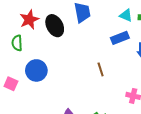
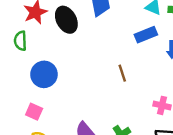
pink square: (11, 84) -> (34, 112), moved

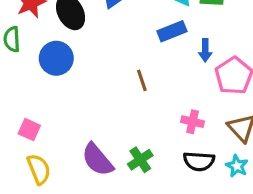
blue circle: (44, 74) -> (56, 58), moved

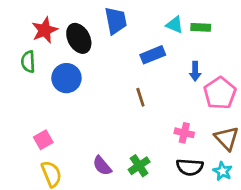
blue rectangle: (172, 31) -> (153, 55), moved
pink square: (29, 130) -> (43, 140), turned 36
purple semicircle: (97, 160) -> (102, 166), size x0.7

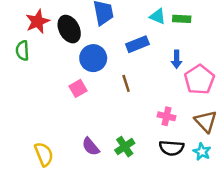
blue circle: (66, 78) -> (93, 58), moved
pink square: (43, 140) -> (78, 88), moved

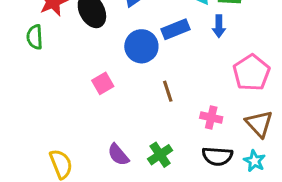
blue circle: (93, 58) -> (141, 46), moved
blue arrow: (177, 59) -> (219, 26), moved
brown line: (126, 83) -> (168, 91), moved

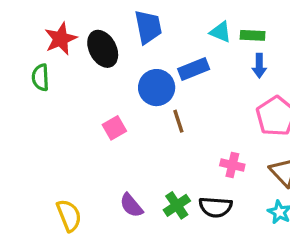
blue arrow: (219, 26) -> (259, 66), moved
brown line: (168, 91) -> (178, 121), moved
black semicircle: (217, 156) -> (215, 207), moved

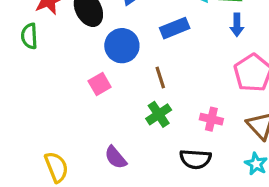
blue circle: (157, 88) -> (122, 46), moved
green cross: (177, 205) -> (159, 114), moved

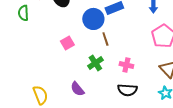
blue circle: (122, 46) -> (93, 19), moved
green cross: (159, 114) -> (95, 63), moved
pink cross: (211, 119) -> (126, 65), moved

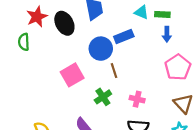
pink square: (67, 43) -> (72, 75), size x1.5

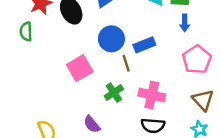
blue rectangle: (124, 36) -> (144, 45), moved
pink cross: (137, 99) -> (152, 95), size x1.5

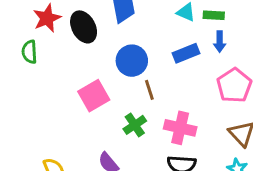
blue rectangle: (144, 45) -> (186, 53), moved

